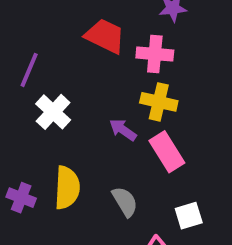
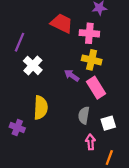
purple cross: (21, 198) -> (17, 128), moved
gray semicircle: (125, 202) -> (84, 115), moved, turned -140

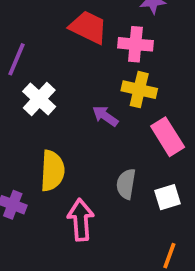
pink rectangle: (96, 88) -> (168, 137), moved
pink arrow: (90, 142) -> (81, 220), moved, size x1.5

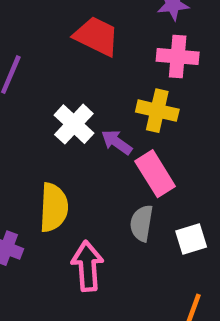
pink cross: (135, 44) -> (178, 57), moved
white cross: (39, 99) -> (74, 124), moved
pink rectangle: (168, 137) -> (155, 174), moved

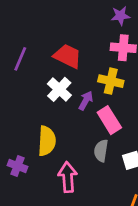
red trapezoid: (96, 36) -> (68, 56), moved
purple arrow: (117, 142) -> (86, 101), turned 84

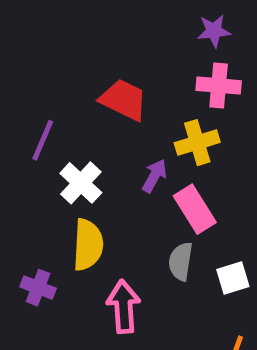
purple line: (20, 59) -> (43, 140), moved
yellow cross: (111, 81) -> (197, 143), turned -30
white cross: (59, 89) -> (81, 183), moved

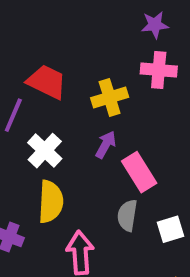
red trapezoid: (124, 100) -> (47, 82), moved
yellow cross: (197, 143) -> (110, 98), moved

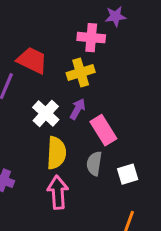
pink cross: (159, 70) -> (91, 38), moved
white cross: (45, 151) -> (46, 113), moved
yellow semicircle: (51, 202) -> (56, 153), moved

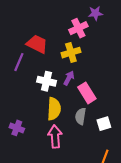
pink cross: (91, 38) -> (78, 28), turned -30
white cross: (46, 113) -> (47, 81), turned -30

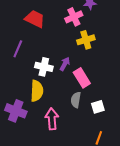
red trapezoid: (37, 44) -> (35, 19), moved
yellow cross: (71, 53) -> (86, 40), moved
yellow semicircle: (54, 109) -> (37, 91), moved
purple cross: (17, 128) -> (16, 111), size x1.5

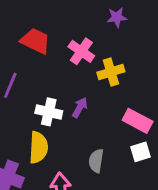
pink cross: (74, 17) -> (81, 51), moved, turned -30
pink rectangle: (82, 78) -> (138, 121), moved, turned -30
white square: (98, 107) -> (140, 152), moved

